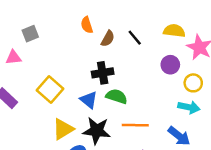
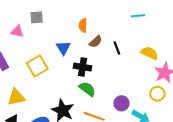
purple circle: (170, 65) -> (121, 103), moved
yellow circle: (193, 83) -> (157, 94), moved
blue triangle: (89, 100) -> (63, 48), moved
yellow triangle: (63, 129) -> (16, 97), moved

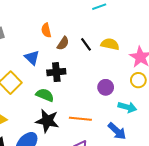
yellow semicircle: (150, 53) -> (110, 44), moved
green semicircle: (87, 89) -> (45, 95), moved
purple circle: (121, 103) -> (106, 87), moved

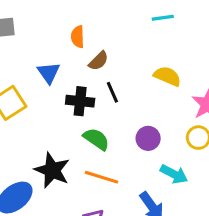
black line: (86, 44) -> (112, 92), moved
green semicircle: (45, 95) -> (96, 139), moved

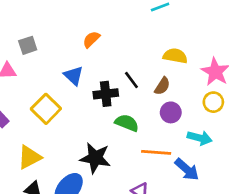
orange semicircle: (78, 37) -> (91, 39), turned 60
brown semicircle: (99, 61) -> (162, 86), moved
orange line: (102, 177) -> (156, 152), moved

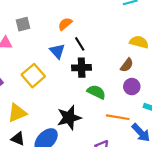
orange semicircle: (91, 39) -> (65, 24), moved
black line: (131, 80) -> (80, 44), moved
black star: (95, 158) -> (69, 118), turned -30

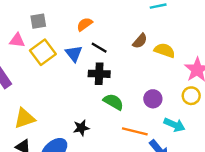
black line: (80, 44) -> (99, 48), turned -32
brown semicircle: (127, 65) -> (140, 41), moved
yellow square: (33, 76) -> (43, 52), moved
black star: (69, 118) -> (81, 128), size x0.6

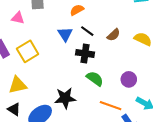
brown semicircle: (140, 41) -> (114, 35), moved
yellow square: (43, 52) -> (28, 51), moved
black star: (81, 128) -> (65, 98), size x1.5

